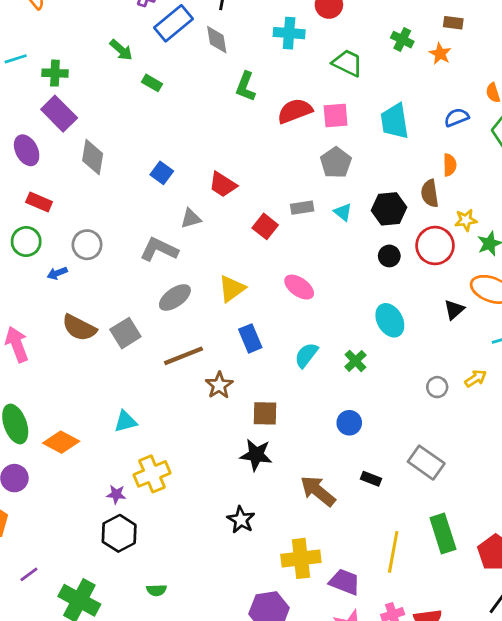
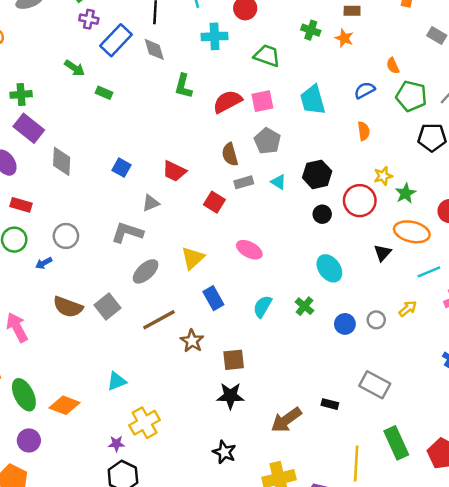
brown semicircle: (430, 193) -> (230, 154), moved
blue circle: (349, 423) -> (345, 324), moved
brown arrow: (318, 491) -> (286, 420), turned -68

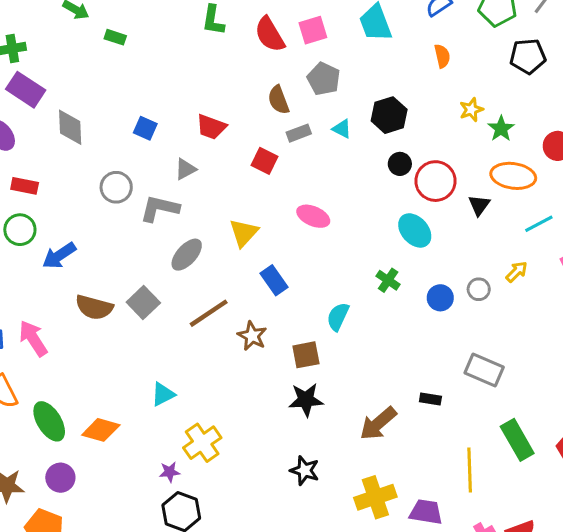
red semicircle: (227, 102) -> (270, 34), turned -88
red circle: (360, 201) -> (435, 181), moved
gray circle: (66, 236) -> (116, 187), moved
blue arrow: (44, 263) -> (59, 256), size x1.6
cyan semicircle: (262, 306) -> (338, 317), moved

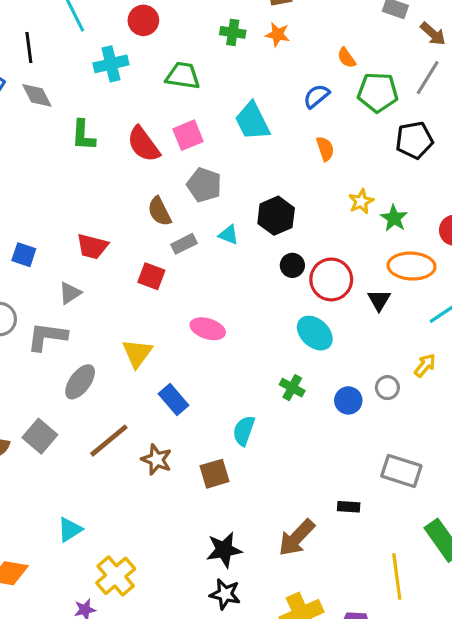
black star: (306, 400) -> (224, 550), moved

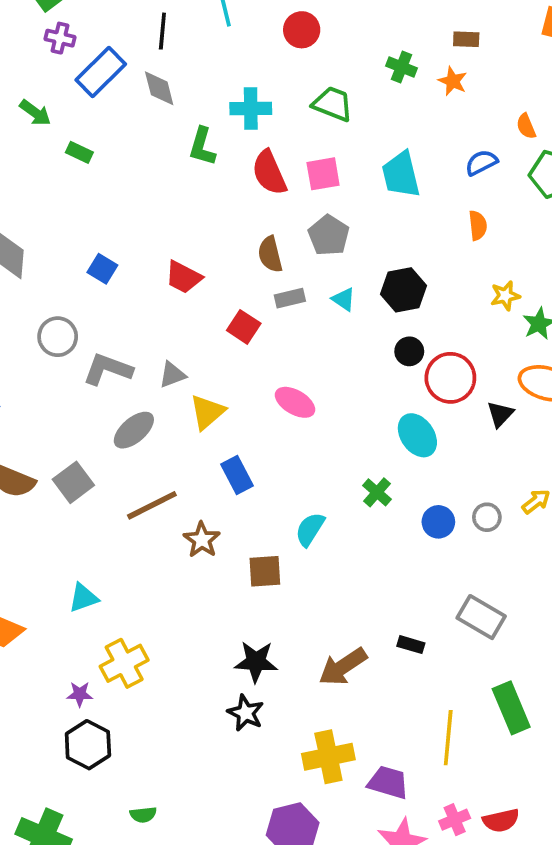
cyan cross: (111, 64) -> (251, 108), moved
gray triangle: (70, 293) -> (172, 375), moved

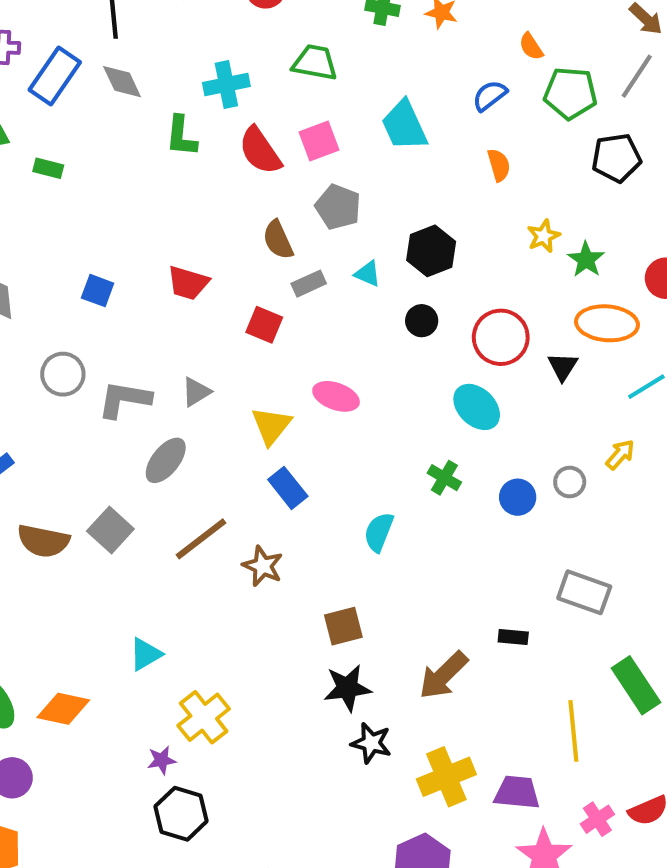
black circle: (409, 351) -> (422, 321), moved
yellow triangle: (207, 412) -> (271, 426), moved
brown square: (265, 571) -> (343, 626), moved
black star: (246, 713) -> (371, 743), moved

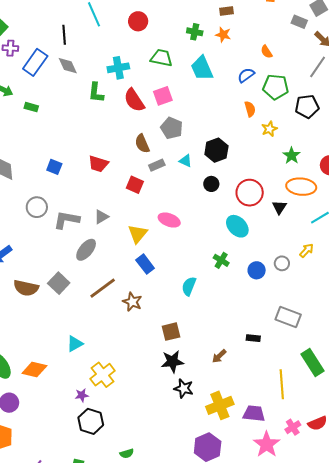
green pentagon: (570, 93) -> (276, 87), moved
cyan trapezoid: (404, 126) -> (202, 68), moved
yellow star: (544, 236) -> (269, 129), moved
brown arrow: (443, 675) -> (219, 356), size x0.6

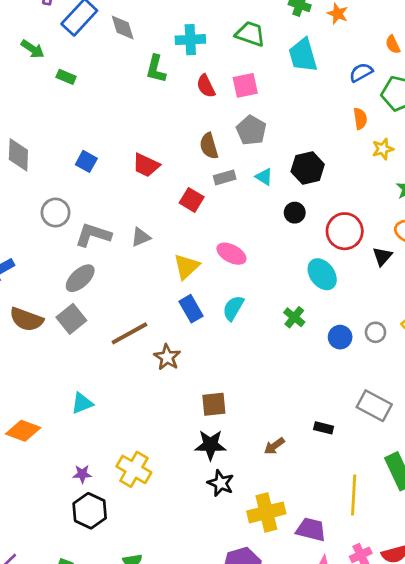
red semicircle: (134, 100) -> (206, 86), size x0.7
gray ellipse: (86, 250) -> (80, 278), moved
cyan semicircle: (189, 286) -> (233, 308), moved
yellow cross: (103, 375) -> (134, 469), moved, turned -30

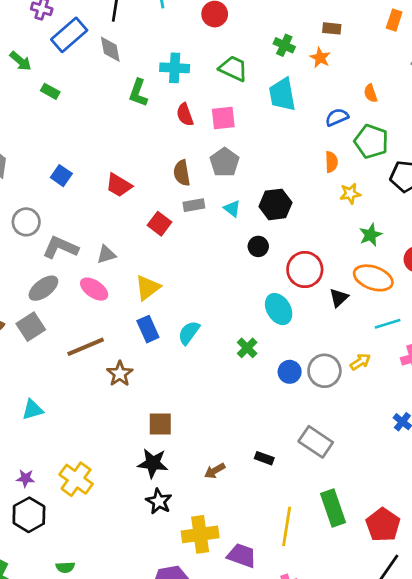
pink ellipse: (231, 254) -> (94, 289), moved
gray circle: (375, 332) -> (324, 371), size x1.6

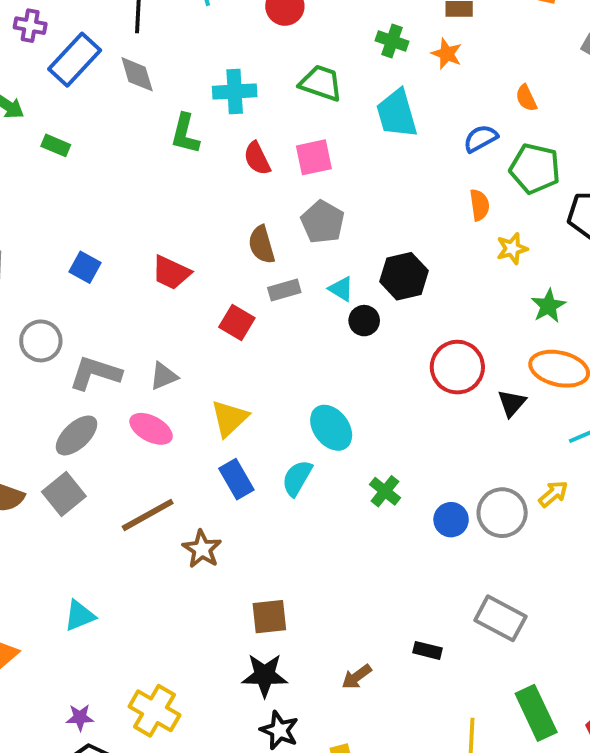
black circle: (258, 246) -> (364, 321), moved
cyan ellipse: (279, 309) -> (331, 428), moved

